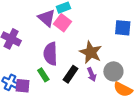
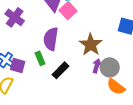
black rectangle: (70, 74) -> (60, 70), moved
purple arrow: (92, 74) -> (97, 66), moved, turned -152

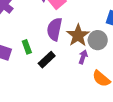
purple semicircle: (51, 39) -> (54, 29), moved
gray circle: (110, 67) -> (98, 40), moved

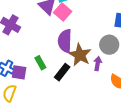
brown star: (78, 35) -> (80, 55), moved

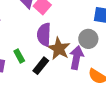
purple arrow: (98, 64) -> (76, 58), size x1.6

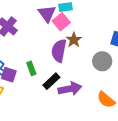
brown star: (59, 49) -> (74, 40), moved, size x0.7
purple arrow: (76, 58) -> (70, 89), moved, turned 60

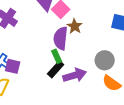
gray circle: (102, 61) -> (105, 60), moved
green rectangle: (31, 68) -> (57, 56), moved

